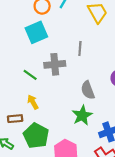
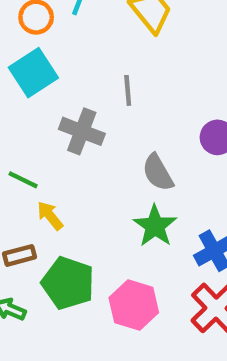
gray cross: (55, 64) -> (82, 131), turned 36
green line: (30, 75) -> (23, 180), moved

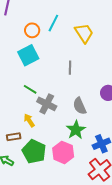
gray cross: (82, 131) -> (47, 104), moved
green line: (23, 180) -> (30, 89), moved
pink hexagon: (134, 305) -> (63, 152), moved

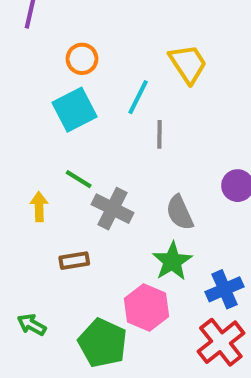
cyan line: (53, 23) -> (138, 97), moved
yellow arrow: (29, 120) -> (39, 207), moved, turned 32
brown rectangle: (14, 137) -> (74, 261), moved
green pentagon: (34, 151) -> (103, 343), moved

